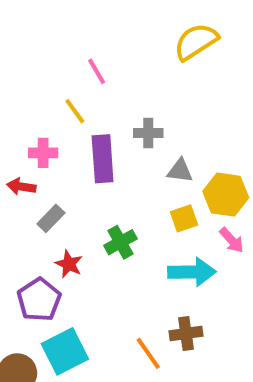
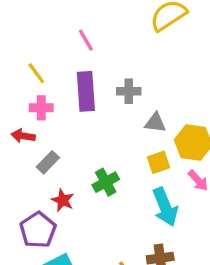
yellow line: (75, 111) -> (36, 73), moved
purple rectangle: (103, 159) -> (86, 91), moved
cyan arrow: (192, 272) -> (165, 207), turned 69

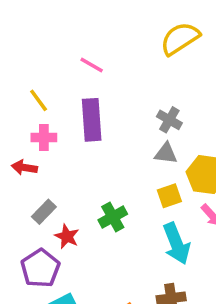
pink line: (86, 40) -> (92, 65), turned -30
gray cross: (129, 91) -> (169, 120), moved, turned 30
gray rectangle: (48, 162) -> (44, 212), moved

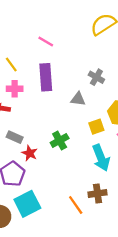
gray triangle: (166, 153) -> (78, 99), moved
gray rectangle: (44, 212) -> (15, 137), turned 70

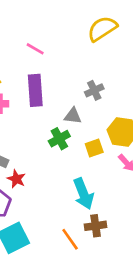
gray cross: (96, 77) -> (94, 90), turned 35
green cross: (60, 141) -> (59, 139), moved
cyan arrow: (101, 158) -> (83, 194), moved

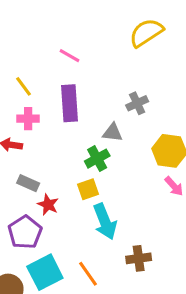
yellow square: (94, 148) -> (88, 189), moved
cyan arrow: (83, 194) -> (105, 222), moved
orange line: (70, 239) -> (88, 274), moved

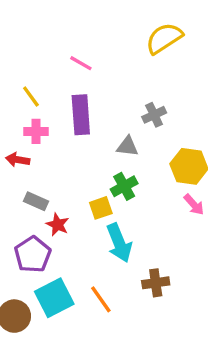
green cross: (97, 159) -> (124, 186), moved

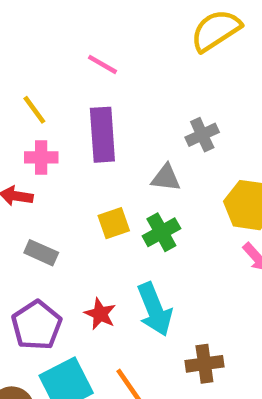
yellow square: (101, 208) -> (114, 223), moved
red star: (58, 225) -> (100, 314), moved

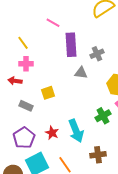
purple rectangle: (102, 135) -> (71, 45), moved
yellow square: (114, 223) -> (48, 93), moved
green cross: (161, 232) -> (103, 116), moved

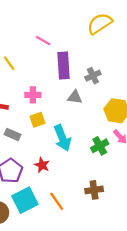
pink cross: (26, 64) -> (33, 95), moved
cyan arrow: (76, 131) -> (62, 138), moved

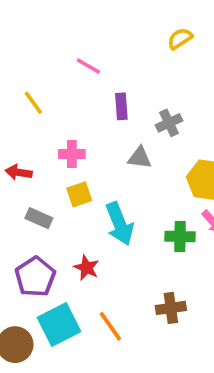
yellow semicircle: (100, 24) -> (180, 39), size x0.6
purple rectangle: (63, 65) -> (121, 106), size x0.6
green cross: (100, 146) -> (180, 236), turned 30

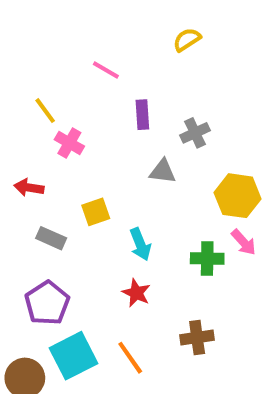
yellow semicircle: (180, 39) -> (187, 40), moved
pink cross: (72, 154) -> (69, 143), moved, turned 30
cyan arrow: (120, 224) -> (140, 244), size x0.7
red star: (87, 268) -> (136, 293), moved

